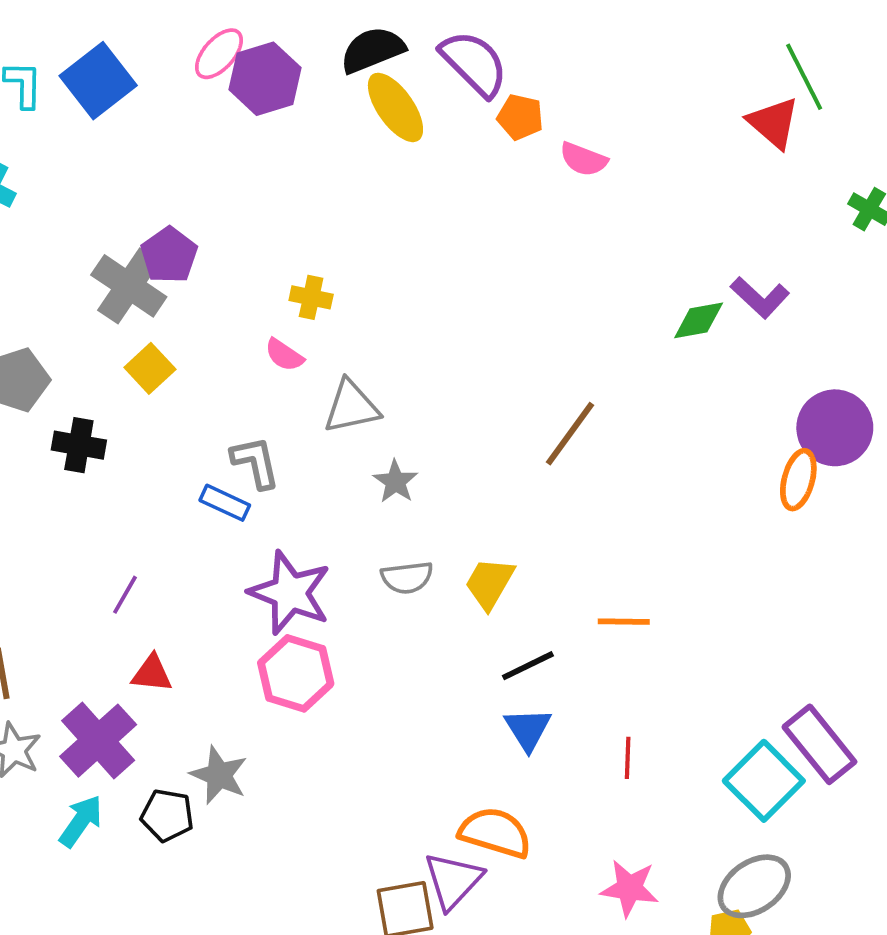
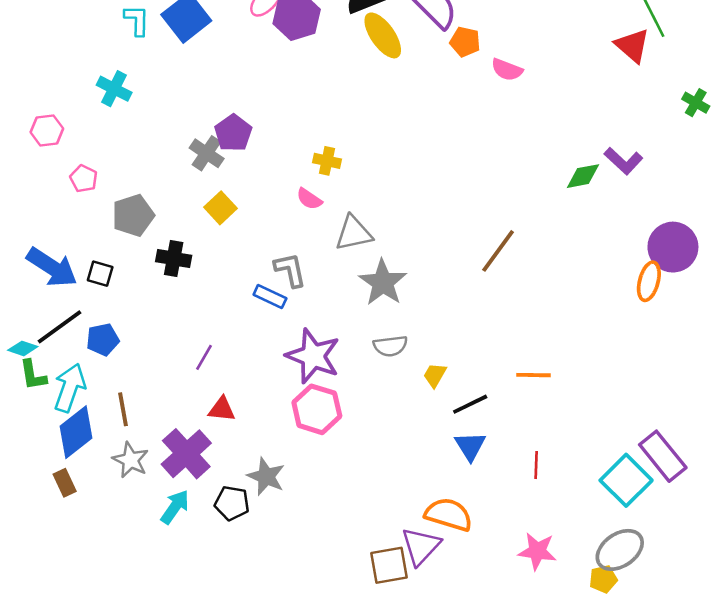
gray cross: (129, 286) -> (207, 153), size x0.7
gray star: (395, 482) -> (383, 283), size x1.6
yellow trapezoid: (489, 583) -> (435, 375), moved, size x0.7

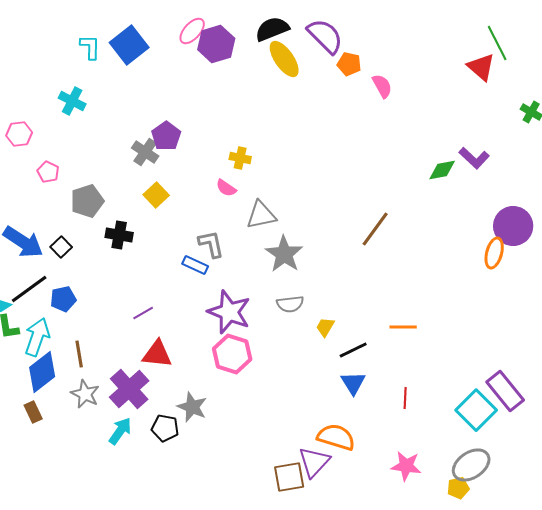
pink semicircle: (507, 70) -> (382, 86), turned -140
black square: (100, 274) -> (61, 247), turned 30
purple line: (204, 357) -> (143, 313), turned 30
red triangle: (222, 409) -> (157, 354), size x1.4

